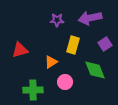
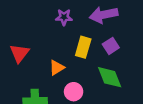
purple square: (105, 44) -> (111, 46), moved
red triangle: (20, 50) -> (19, 53), turned -36

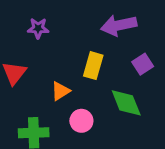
purple star: (64, 17) -> (38, 28), moved
purple square: (111, 46) -> (143, 64), moved

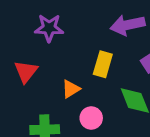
purple star: (38, 28) -> (49, 28), size x1.4

